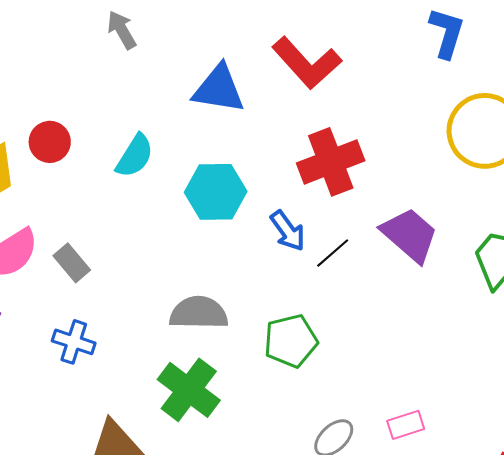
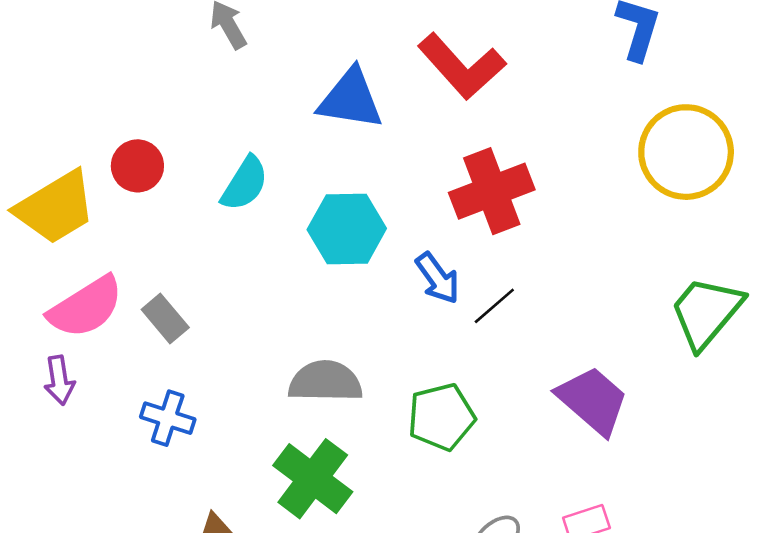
purple trapezoid: (410, 235) -> (593, 400), moved

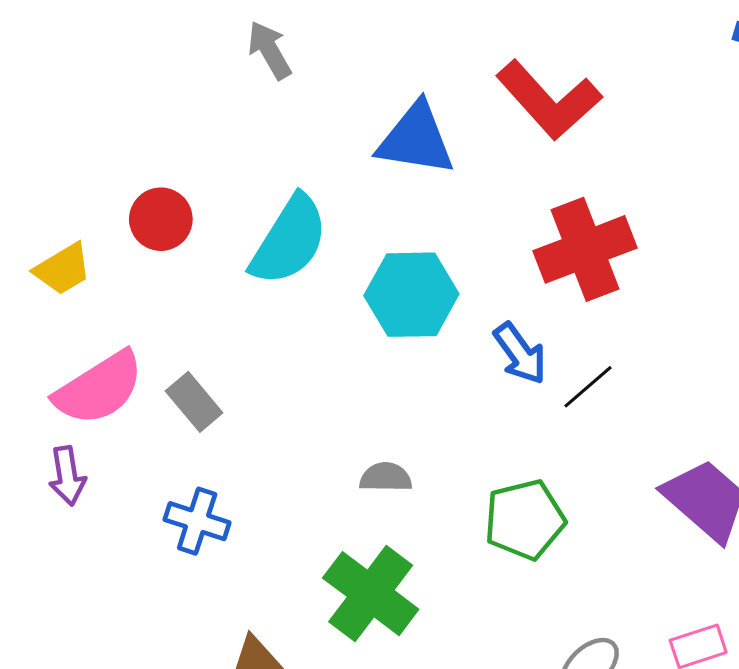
cyan semicircle: (245, 184) -> (289, 240), size x1.4
yellow trapezoid: (55, 208) -> (63, 269), size x0.6
gray semicircle: (325, 382) -> (386, 477), size x0.6

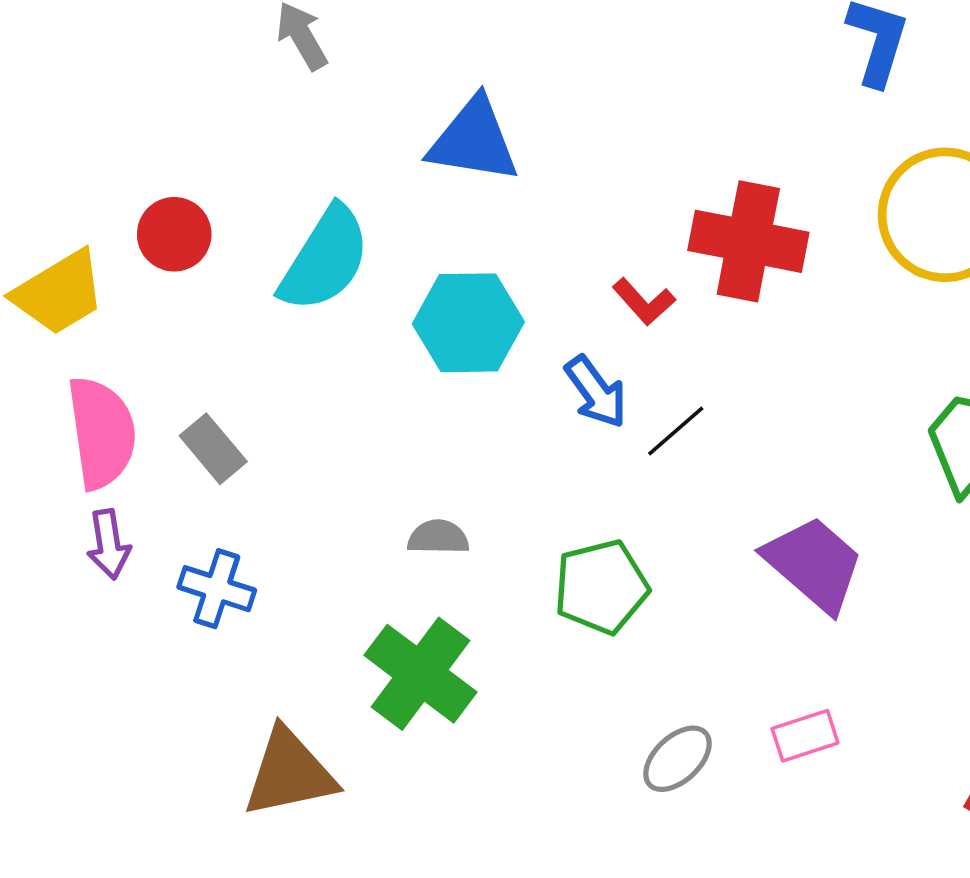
red L-shape: (549, 100) -> (644, 302), moved, size x0.5
red cross: (585, 249) -> (748, 241), moved, turned 32
yellow trapezoid: (63, 269) -> (59, 293), size x1.4
pink semicircle: (99, 388) -> (102, 433), turned -66
purple arrow: (67, 476) -> (109, 544), moved

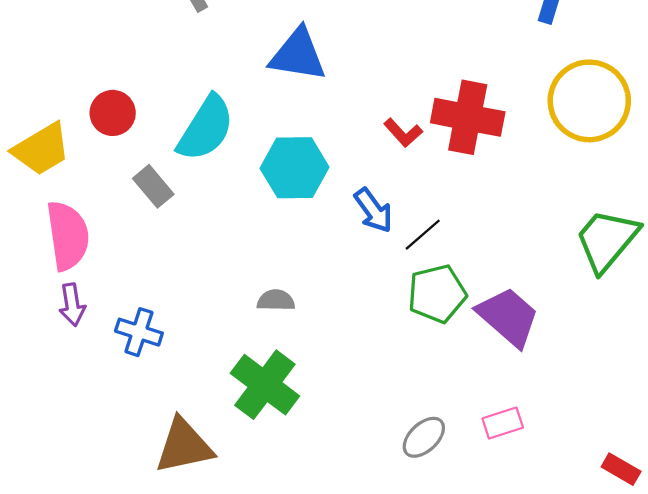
red L-shape: (644, 302) -> (403, 133), moved
gray rectangle: (213, 449) -> (153, 186), moved
green pentagon: (601, 587) -> (437, 294), moved

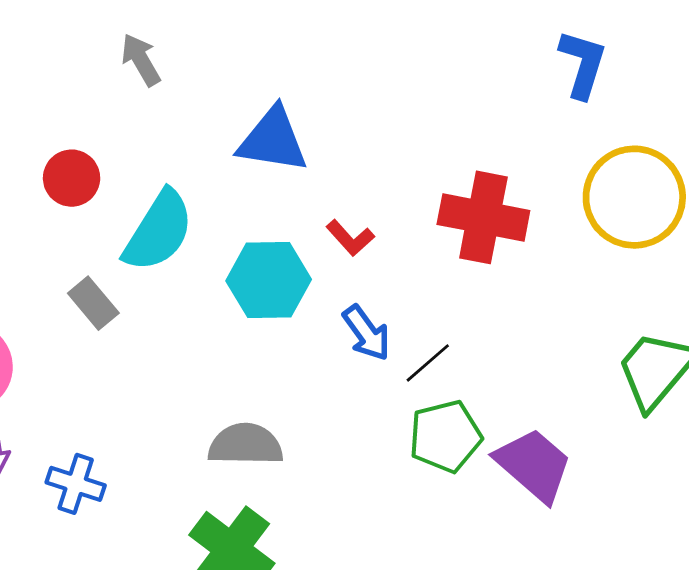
red circle: (113, 113) -> (72, 178), moved
red L-shape: (403, 133) -> (350, 238), moved
gray semicircle: (276, 300) -> (246, 444), size x1.6

